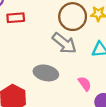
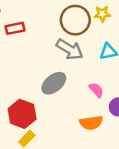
gray ellipse: (46, 73) -> (54, 83), turned -45

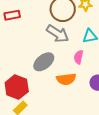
pink semicircle: (96, 90) -> (79, 57), moved, turned -128
orange semicircle: (91, 123) -> (66, 79), moved

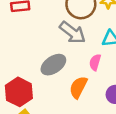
orange semicircle: (66, 79) -> (78, 87), turned 120

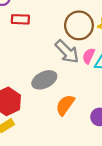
pink semicircle: (95, 62) -> (89, 56), moved

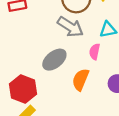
pink semicircle: (89, 56) -> (95, 52), moved

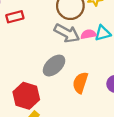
pink semicircle: (95, 52) -> (88, 34), moved, turned 72

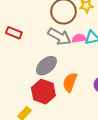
red rectangle: (15, 17) -> (14, 33), moved, turned 35
red hexagon: (26, 96) -> (43, 92), moved

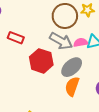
gray ellipse: (46, 66) -> (72, 67), moved
red hexagon: (43, 92) -> (41, 61), moved

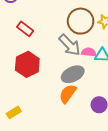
red hexagon: (41, 61) -> (27, 64), moved

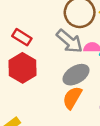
red rectangle: (25, 29) -> (22, 37), moved

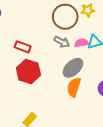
gray arrow: (69, 41) -> (62, 42), size x0.7

